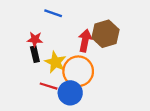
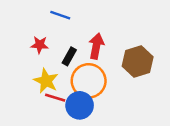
brown hexagon: (105, 34) -> (138, 62), moved
black rectangle: (35, 54) -> (69, 56), moved, turned 42
yellow star: (55, 62) -> (46, 81), moved

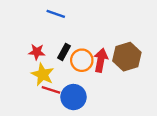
red star: (40, 45) -> (37, 52), moved
red arrow: (96, 46) -> (101, 60), moved
orange circle: (89, 81) -> (82, 60), moved, size x0.7

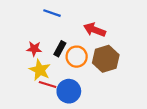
brown hexagon: (127, 57) -> (106, 59), moved
red arrow: (101, 60) -> (94, 30), moved, turned -80

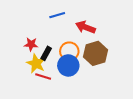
blue line: (52, 13) -> (57, 15), moved, turned -35
black rectangle: (60, 49) -> (46, 53), moved
blue circle: (69, 91) -> (68, 65), moved

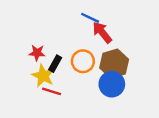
blue line: (57, 15) -> (90, 18), moved, turned 42
red arrow: (85, 27) -> (102, 32), turned 30
blue circle: (68, 65) -> (112, 84), moved

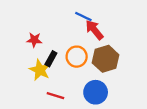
red star: (37, 53) -> (34, 40), moved
blue circle: (112, 84) -> (96, 92), moved
red line: (52, 91) -> (55, 96), moved

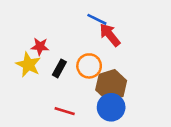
brown hexagon: (106, 59) -> (111, 85), moved
yellow star: (40, 70) -> (28, 65), moved

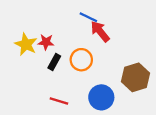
red star: (40, 47) -> (46, 42), moved
yellow star: (28, 65) -> (26, 44), moved
brown hexagon: (111, 85) -> (135, 77), moved

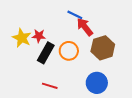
black rectangle: (54, 62) -> (46, 53), size x1.5
brown hexagon: (135, 77) -> (103, 48), moved
blue circle: (101, 97) -> (97, 83), moved

